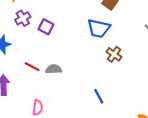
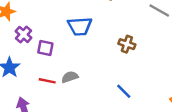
purple square: (46, 27) -> (45, 48), moved
blue trapezoid: (99, 28) -> (80, 26), moved

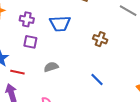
purple cross: (24, 34) -> (27, 19), moved, turned -32
red line: (47, 81) -> (17, 72), moved

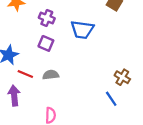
brown cross: (100, 39) -> (122, 77), moved
gray semicircle: (51, 67) -> (51, 75), moved

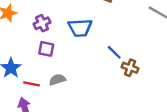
purple cross: (47, 18) -> (42, 23), turned -35
blue line: (111, 99) -> (114, 52), moved

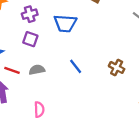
blue line: (114, 52) -> (76, 66), moved
brown cross: (130, 68) -> (117, 68), moved

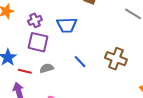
purple square: (30, 39) -> (38, 42), size x1.5
brown cross: (117, 68) -> (116, 59), size x1.5

